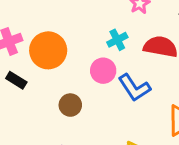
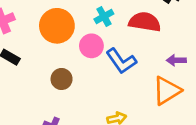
orange circle: (48, 50) -> (57, 26), moved

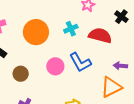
pink circle: (91, 46) -> (55, 66), moved
brown circle: (62, 79) -> (21, 74), moved

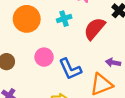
red semicircle: (100, 36) -> (94, 29), turned -70
blue L-shape: (80, 62) -> (70, 69), moved

